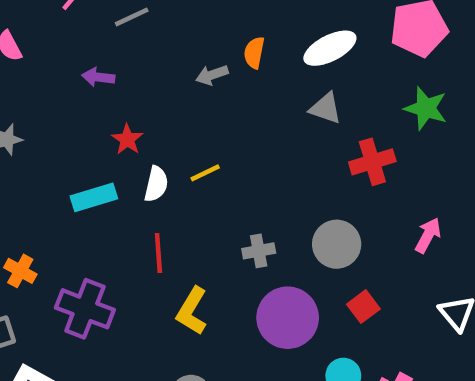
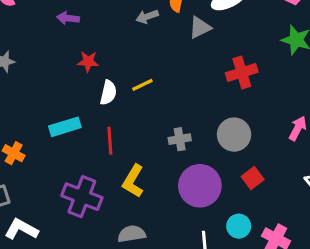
gray triangle: (325, 108) -> (200, 27), moved, turned -45
red star: (127, 139) -> (88, 62), turned -30
red cross: (372, 162) -> (242, 72), moved
cyan rectangle: (94, 197) -> (65, 127), moved
purple cross: (85, 309) -> (82, 197), moved

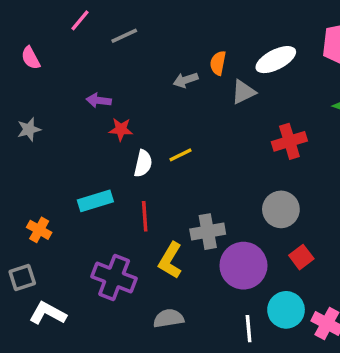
purple arrow: (68, 18) -> (99, 100), moved
gray cross: (180, 139) -> (208, 232), moved, size x1.4
cyan circle: (239, 226) -> (286, 310), size x1.4

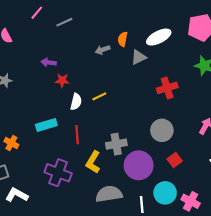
gray semicircle: (169, 318) -> (109, 194), moved, size x1.4

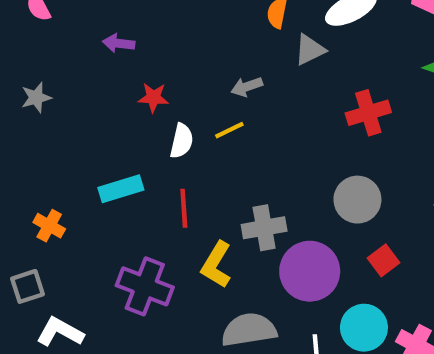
gray arrow: (103, 50) -> (247, 87), moved
purple arrow: (48, 62) -> (119, 43), moved

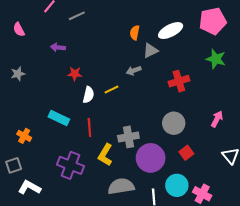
gray arrow: (247, 87) -> (134, 71), moved
cyan rectangle: (121, 189) -> (59, 118), turned 42

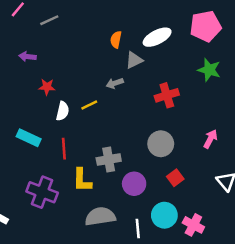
yellow L-shape: (105, 155) -> (82, 180), turned -30
purple circle: (151, 158) -> (134, 184), size x0.7

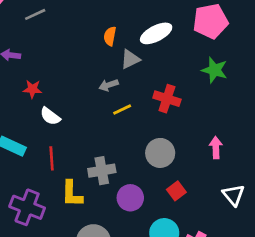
red cross: (167, 95) -> (167, 99), turned 35
yellow line: (89, 105) -> (122, 109), moved
white semicircle: (63, 111) -> (50, 116), turned 114
pink arrow: (210, 139) -> (216, 148), turned -30

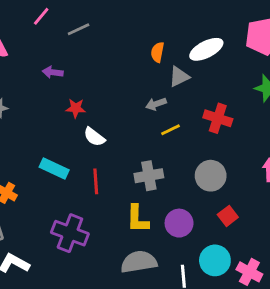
gray cross: (102, 171) -> (149, 176), moved
yellow L-shape: (72, 194) -> (137, 219), moved

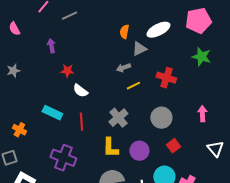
purple arrow: (53, 72) -> (51, 46), turned 72
gray cross: (149, 176) -> (118, 118), turned -30

